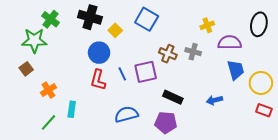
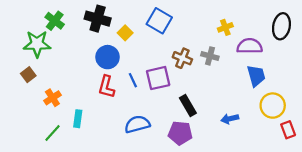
yellow circle: (261, 83) -> (273, 106), moved
black rectangle: (173, 97) -> (188, 106), turned 36
blue arrow: (214, 100) -> (230, 119), moved
red rectangle: (264, 110) -> (288, 130), moved, turned 49

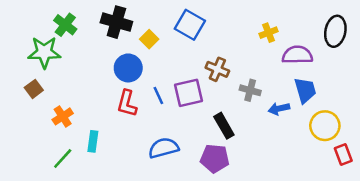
gray cross: (210, 56) -> (250, 90), moved
blue arrow: (230, 119) -> (279, 109), moved

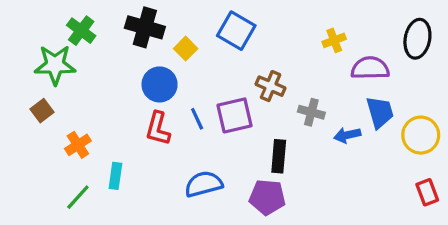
black rectangle: (224, 126) -> (279, 156), turned 35
yellow circle: (325, 126) -> (421, 135), moved

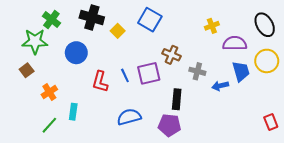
black ellipse: (417, 39) -> (265, 25), turned -40
blue circle: (160, 84) -> (76, 53), moved
yellow circle: (421, 135) -> (267, 61), moved

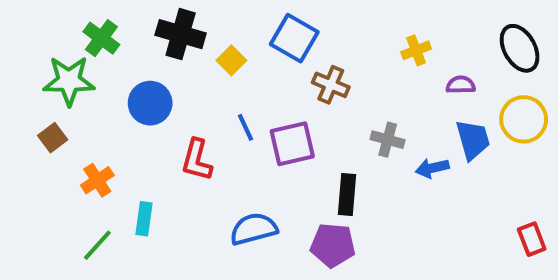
purple semicircle: (235, 43) -> (461, 85), size x0.6
brown cross: (172, 55) -> (331, 85), moved
blue line: (125, 75) -> (246, 127), moved

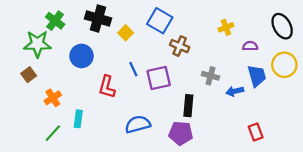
red rectangle: (532, 239) -> (256, 132), moved

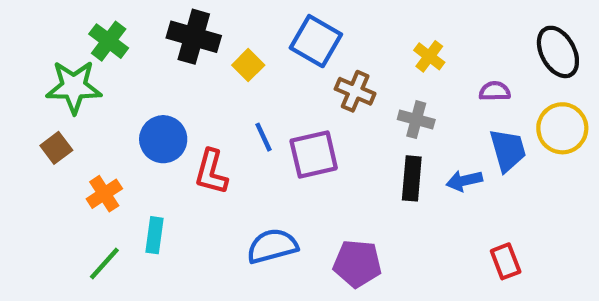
yellow cross: (226, 27) -> (429, 56), moved, turned -32
blue circle: (82, 56) -> (163, 139), moved
gray cross: (210, 76) -> (416, 120), moved
black rectangle: (188, 106) -> (412, 178), moved

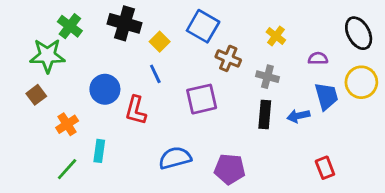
blue line: (264, 137) -> (155, 74), moved

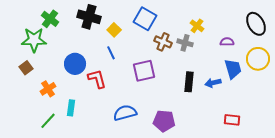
gray cross: (267, 77) -> (185, 43), moved
red L-shape: (136, 110) -> (97, 79), turned 150
red rectangle: (325, 168) -> (232, 120), turned -63

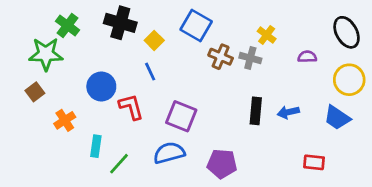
blue trapezoid: (233, 69) -> (337, 118), moved, turned 140
purple square: (144, 71) -> (181, 116), moved, turned 35
green line: (48, 121) -> (119, 164), moved

